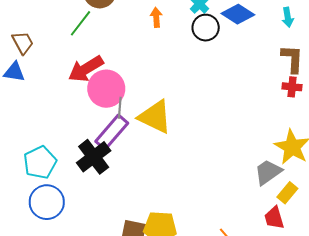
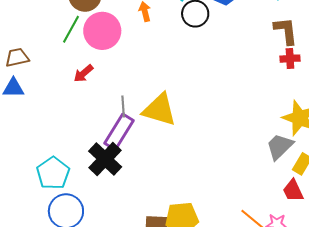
brown trapezoid: (23, 43) -> (17, 57), turned -65
red arrow: (86, 69) -> (83, 73), size x0.6
pink circle: (106, 89) -> (102, 31), moved

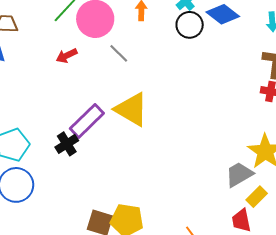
gray line: (123, 106) -> (119, 53), moved, turned -55
black cross: (105, 159) -> (67, 144), size x0.7

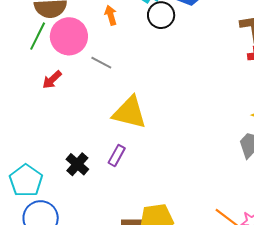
purple rectangle: (87, 121) -> (117, 155), moved, size x0.6

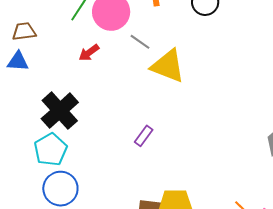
yellow triangle: (130, 113) -> (168, 66), moved
black cross: (77, 164) -> (60, 111), moved, size x1.6

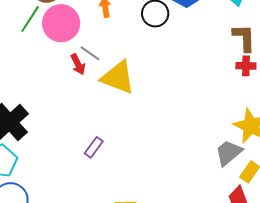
red arrow: (89, 53) -> (78, 64), moved, turned -80

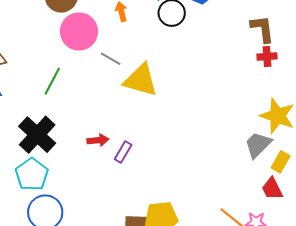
green line: (30, 19) -> (52, 81), moved
red arrow: (78, 64) -> (98, 140), moved, turned -65

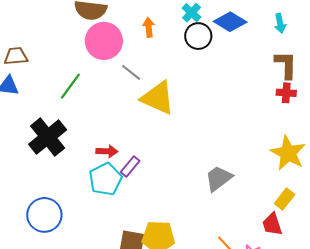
gray trapezoid: (258, 145) -> (219, 178), moved
cyan pentagon: (32, 174) -> (105, 179), moved

